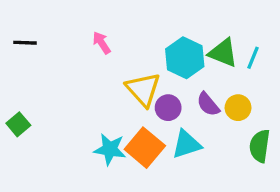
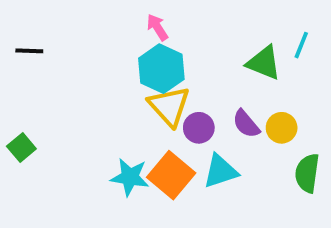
pink arrow: (102, 43) -> (157, 27), moved
cyan hexagon: (185, 58) -> (161, 69), moved
cyan line: (253, 58) -> (301, 45), moved

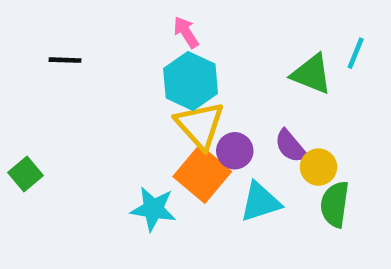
black line: (29, 51) -> (65, 60), moved
yellow circle: (282, 128) -> (318, 167), moved
green semicircle: (307, 173) -> (335, 204), moved
orange square: (171, 175) -> (202, 174), moved

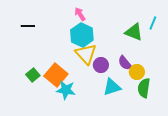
green square: (25, 174) -> (33, 75), moved
orange square: (202, 174) -> (56, 75), moved

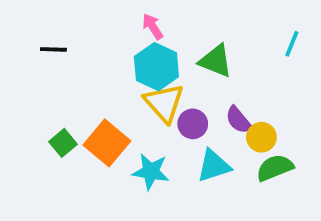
green triangle: (134, 32) -> (216, 61), moved
green semicircle: (144, 88) -> (275, 168), turned 60
cyan star: (66, 90) -> (151, 172), moved

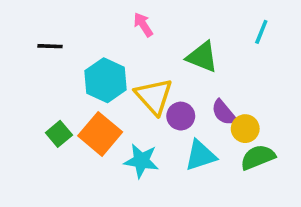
cyan line: (292, 44) -> (261, 32), moved
cyan hexagon: (156, 67) -> (106, 80), moved

